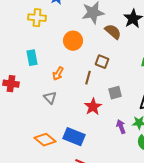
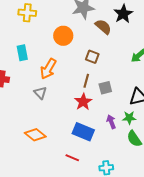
orange arrow: (58, 74) -> (48, 69), size x1.5
brown line: (88, 78) -> (86, 81), moved
blue rectangle: (74, 137) -> (83, 132), moved

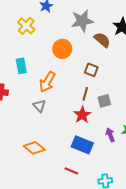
yellow cross: (27, 13) -> (26, 26), turned 36

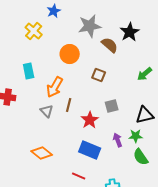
brown line: (85, 94) -> (69, 105), moved

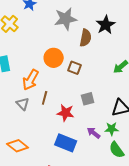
brown semicircle: (110, 45) -> (86, 38), turned 60
orange circle: (70, 54) -> (54, 58), moved
red star: (90, 120) -> (66, 113), turned -30
purple arrow: (118, 140) -> (94, 133), turned -32

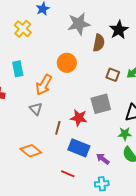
brown square: (75, 68) -> (113, 75), moved
brown line: (45, 98) -> (58, 128), moved
gray square: (88, 99) -> (101, 104), size x1.5
purple arrow: (94, 133) -> (103, 159), moved

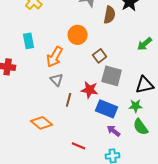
brown square: (113, 75) -> (100, 56), moved, turned 32
gray square: (101, 104) -> (112, 76), turned 30
gray triangle: (36, 109) -> (57, 80), moved
blue rectangle: (79, 148) -> (107, 109), moved

